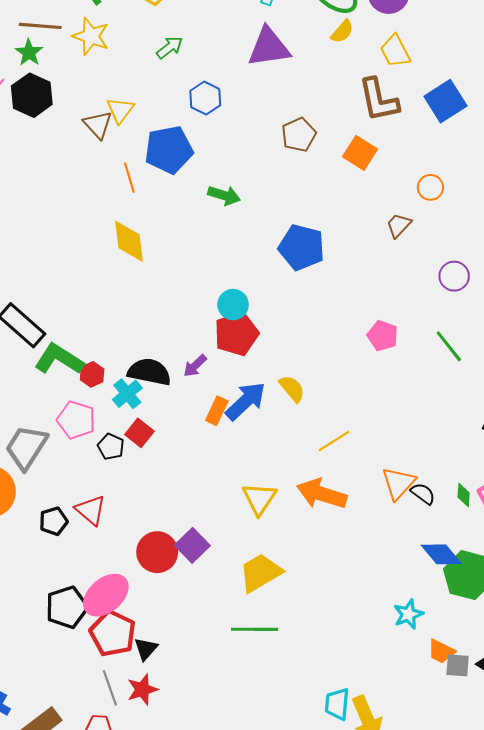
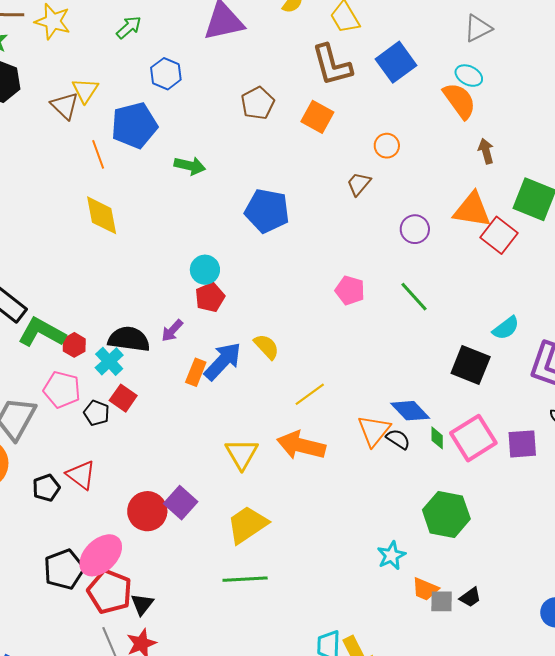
red pentagon: (236, 334) -> (210, 297), size x0.7
blue diamond: (441, 554) -> (410, 411), moved

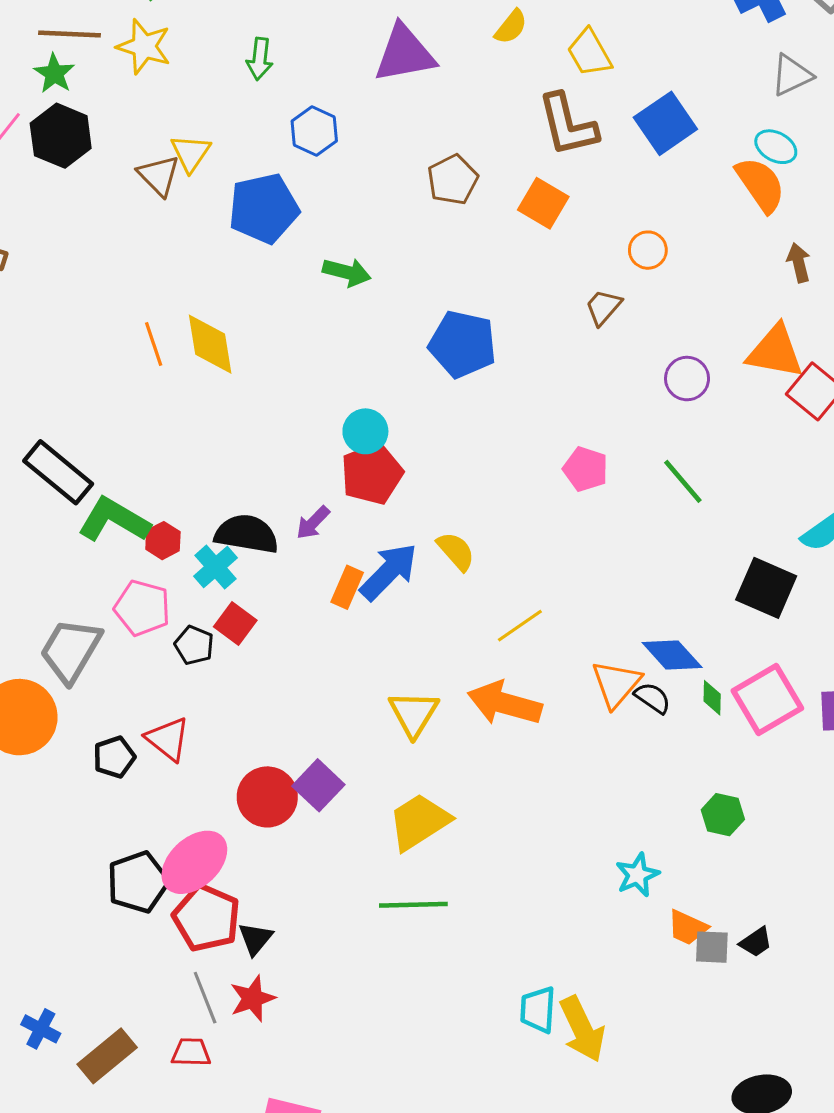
green arrow: (129, 27) -> (260, 59), turned 136
orange line: (98, 154) -> (154, 344), moved
red pentagon: (210, 297) -> (372, 474), size x1.4
green hexagon: (446, 514) -> (723, 815), size x0.6

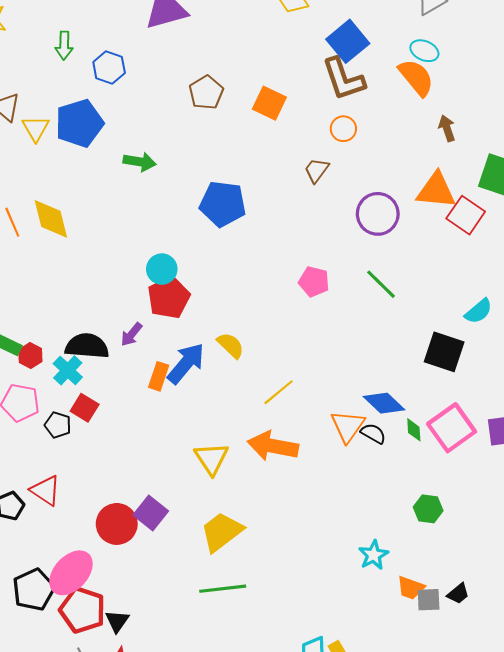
green arrow: (260, 59) -> (64, 45), moved
brown L-shape: (568, 125) -> (344, 79), moved
yellow triangle: (191, 153) -> (36, 128), moved
purple circle: (687, 379) -> (378, 214), size x1.4

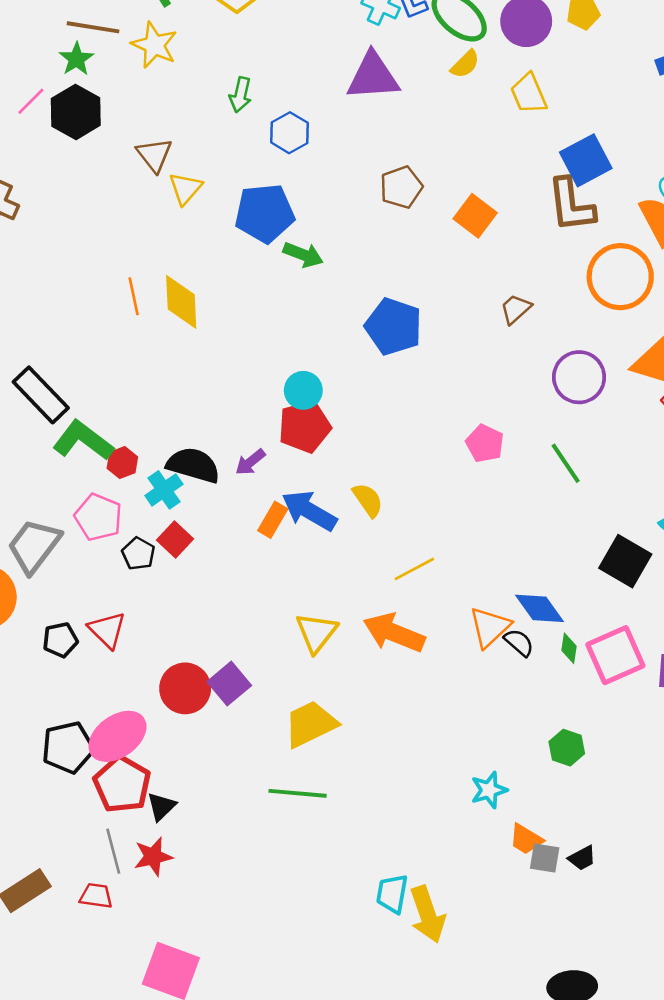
blue pentagon: (79, 123) -> (265, 213), moved
orange circle: (343, 129) -> (620, 277), moved, size x2.0
blue arrow: (186, 363) -> (309, 511), turned -111

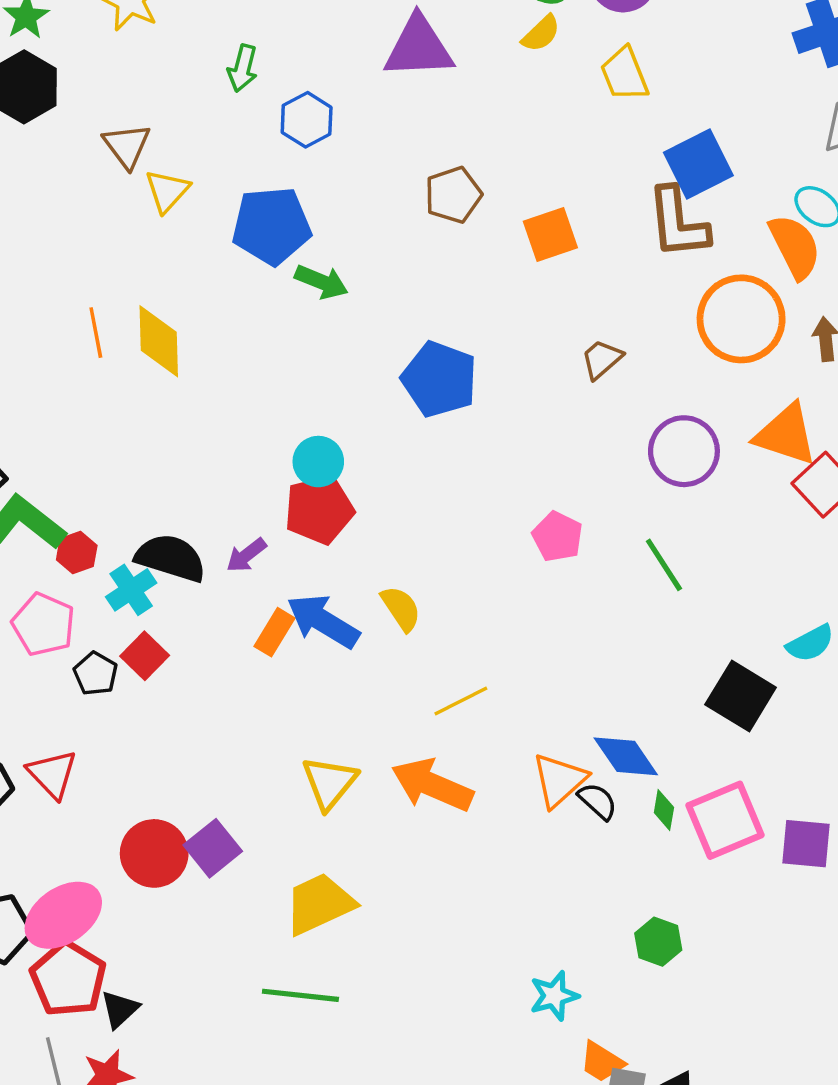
orange square: (475, 216) -> (550, 235), turned 33

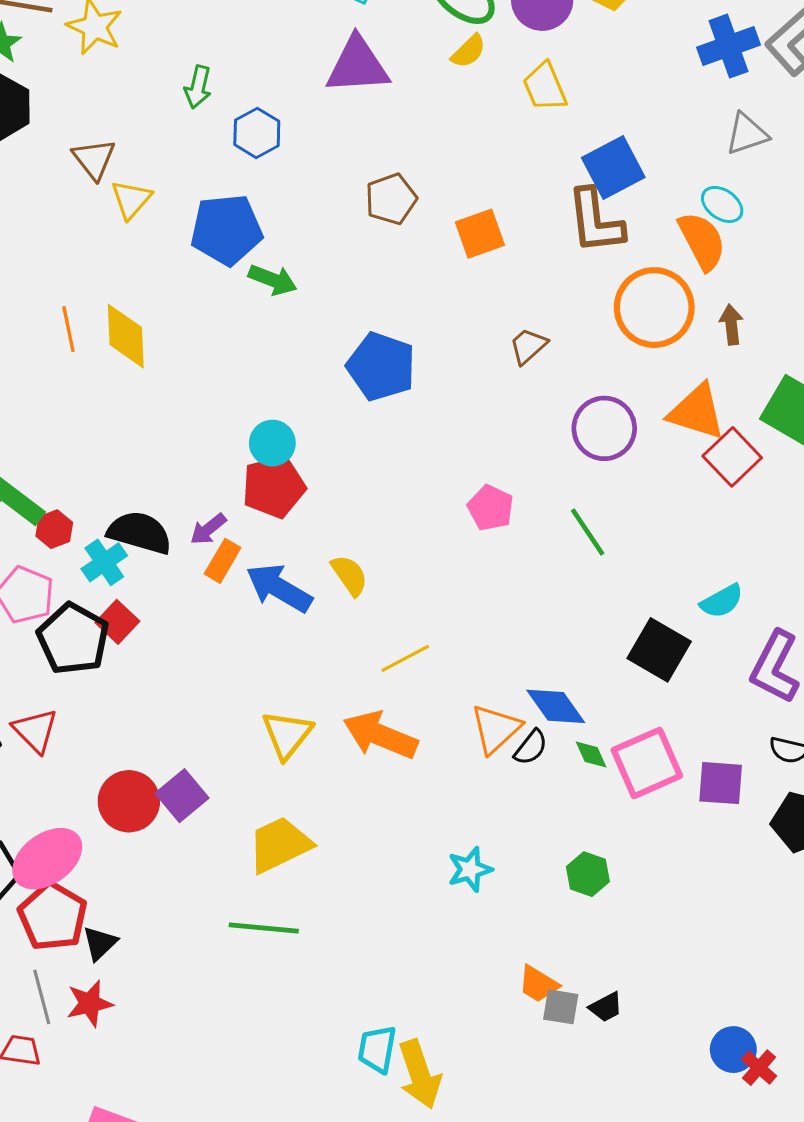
orange rectangle: (274, 632) -> (223, 561), moved
black pentagon: (96, 674) -> (73, 639), size x1.8
black semicircle: (598, 801) -> (531, 747), turned 87
green diamond: (664, 810) -> (591, 755), turned -33
cyan star: (554, 996) -> (470, 869), moved

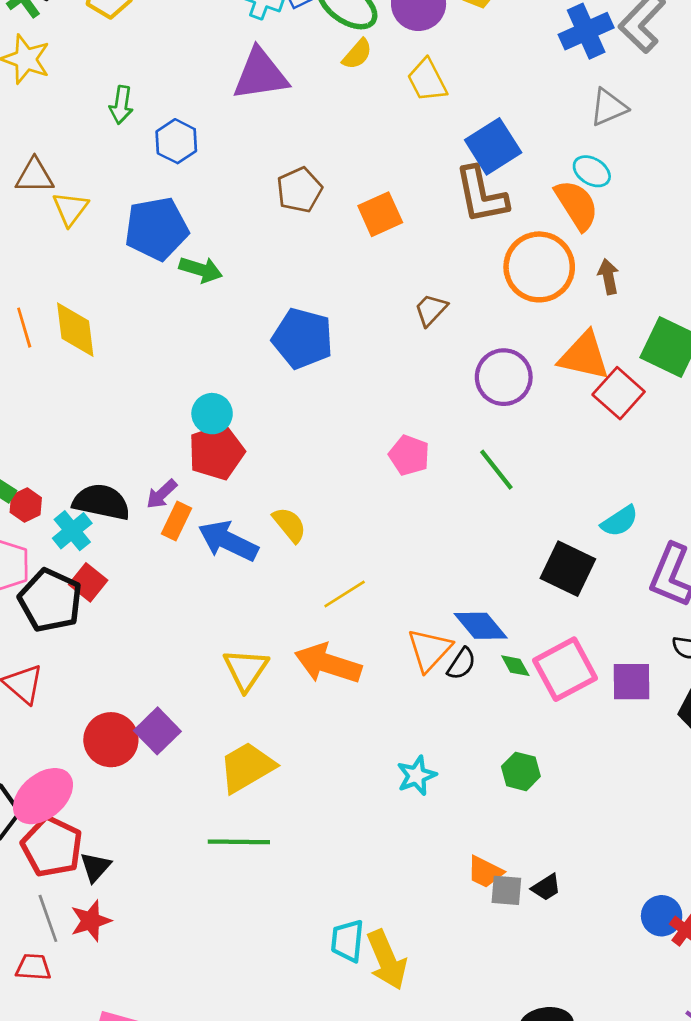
brown triangle: (94, 159) -> (35, 176), turned -48

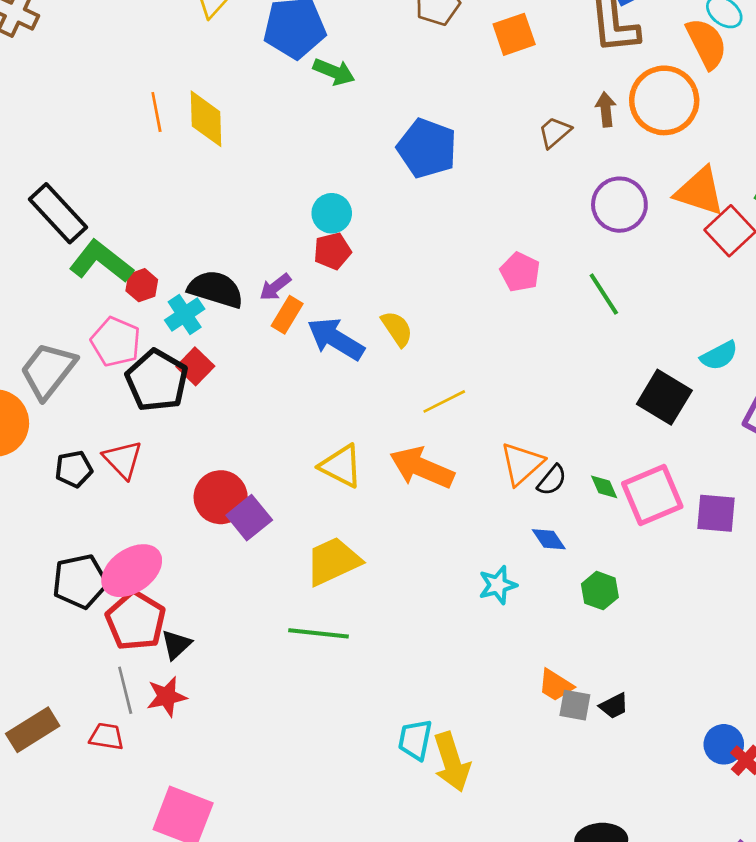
brown arrow: (608, 277) -> (606, 109), moved
red pentagon: (216, 452) -> (332, 251), size x0.7
blue diamond: (481, 626) -> (549, 539), moved, size x0.7
yellow triangle: (246, 670) -> (341, 466), turned -42
red circle: (111, 740) -> (221, 497), moved

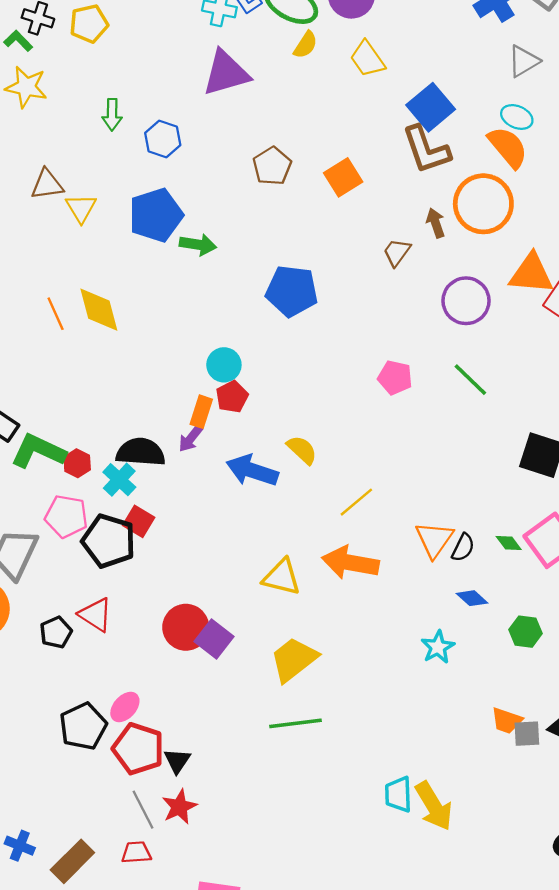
orange rectangle: (287, 315) -> (201, 412), moved
pink ellipse: (132, 571) -> (125, 707), size x0.6

